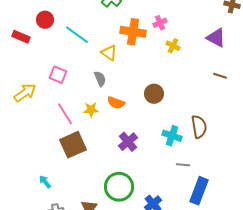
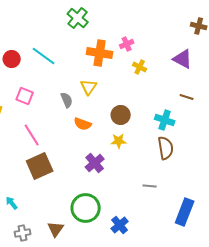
red circle: (45, 20) -> (12, 59), moved
yellow triangle: (109, 53) -> (89, 87), moved, turned 30
yellow star: (91, 110) -> (119, 141), moved
cyan cross: (172, 136) -> (165, 120), moved
blue rectangle: (199, 191) -> (185, 212), moved

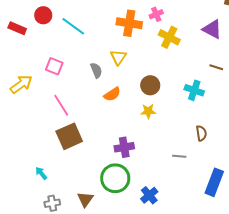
red circle: (12, 59) -> (43, 15), moved
yellow cross: (140, 67) -> (169, 37), size x1.5
orange semicircle: (83, 124) -> (112, 94), turned -54
brown semicircle: (166, 148) -> (201, 133), moved, size x0.7
purple cross: (95, 163) -> (124, 147), moved, turned 30

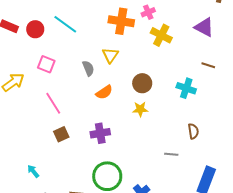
red circle: (43, 15) -> (35, 29), moved
brown square: (69, 136) -> (61, 134), size x0.6
purple cross: (124, 147) -> (100, 133), moved

